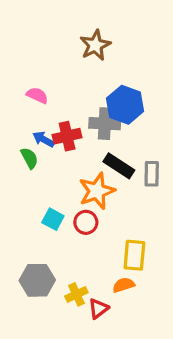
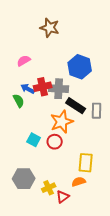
brown star: (95, 45) -> (50, 28), moved, turned -30
pink semicircle: (37, 95) -> (24, 61), turned -56
gray cross: (105, 124) -> (59, 89), moved

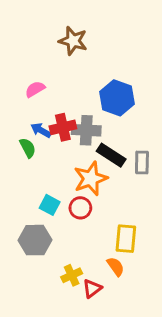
gray hexagon: (24, 179) -> (35, 240), moved
orange semicircle: (79, 182) -> (116, 266), turned 72

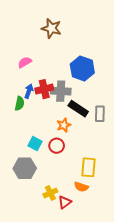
blue arrow: (41, 130) -> (29, 91), turned 80
green semicircle: (28, 148) -> (20, 103), turned 40
orange star: (91, 179) -> (64, 125), size x0.6
orange semicircle: (116, 266) -> (81, 187), turned 144

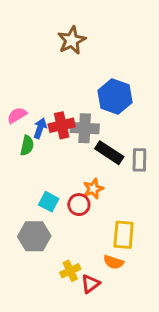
brown star: (51, 28) -> (72, 40), turned 30
pink semicircle: (25, 62) -> (17, 115), moved
orange star: (64, 125) -> (93, 189), moved

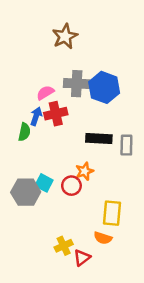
pink semicircle: (17, 115) -> (45, 93), moved
gray cross: (85, 128) -> (77, 84), moved
black rectangle: (109, 153) -> (99, 138), turned -30
gray hexagon: (34, 236) -> (26, 192), moved

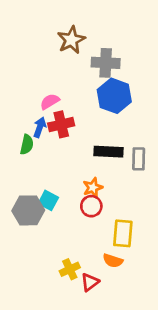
gray cross: (77, 84) -> (106, 63), moved
red circle: (71, 186) -> (91, 206), moved

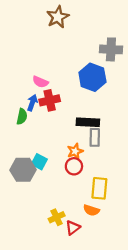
brown star: (71, 40) -> (58, 17), moved
gray cross: (106, 63) -> (111, 49), moved
pink semicircle: (50, 102) -> (40, 82), turned -126
gray rectangle: (139, 159) -> (95, 137), moved

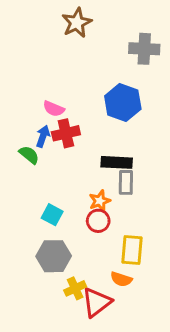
gray cross: (111, 49) -> (144, 49), moved
green semicircle: (22, 117) -> (29, 155), turned -63
gray hexagon: (23, 170) -> (54, 256), moved
red triangle: (73, 228) -> (97, 302), size x1.5

